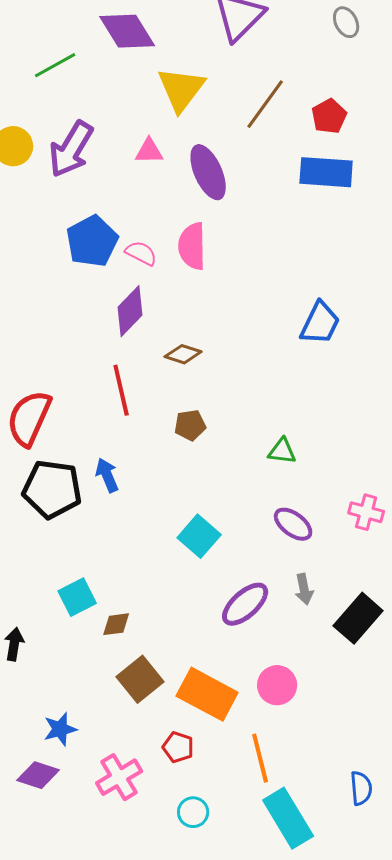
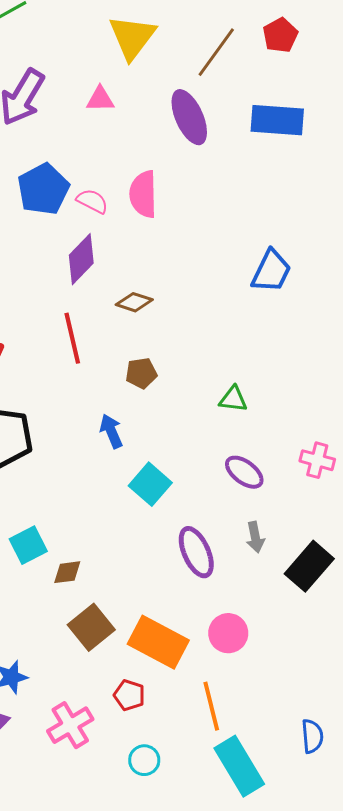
red pentagon: (329, 116) -> (280, 35), moved
purple ellipse: (208, 172) -> (189, 117), moved
blue arrow: (107, 475) -> (111, 431), moved
purple ellipse: (245, 604) -> (196, 552), turned -72

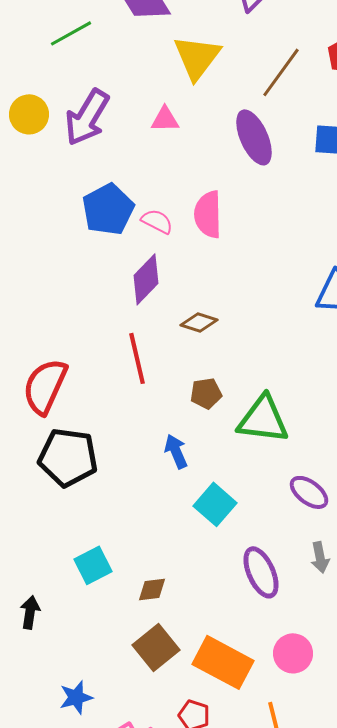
green triangle: (233, 399) -> (263, 419), moved, size x1.8
brown diamond: (67, 572) -> (152, 589), moved

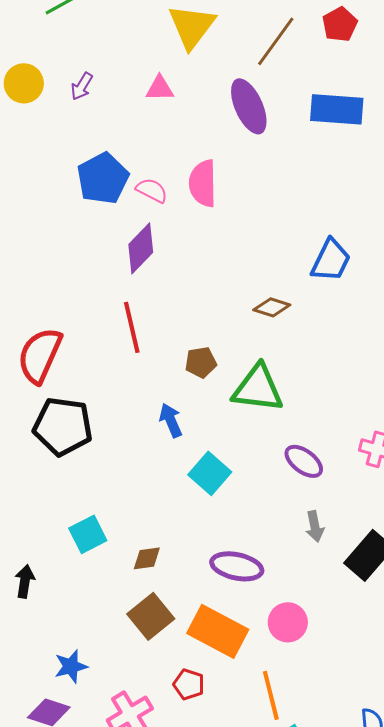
purple arrow: (87, 117) -> (82, 86), size x0.5
brown diamond: (199, 322) -> (272, 307), moved
purple ellipse: (261, 572) -> (237, 566), moved, turned -54

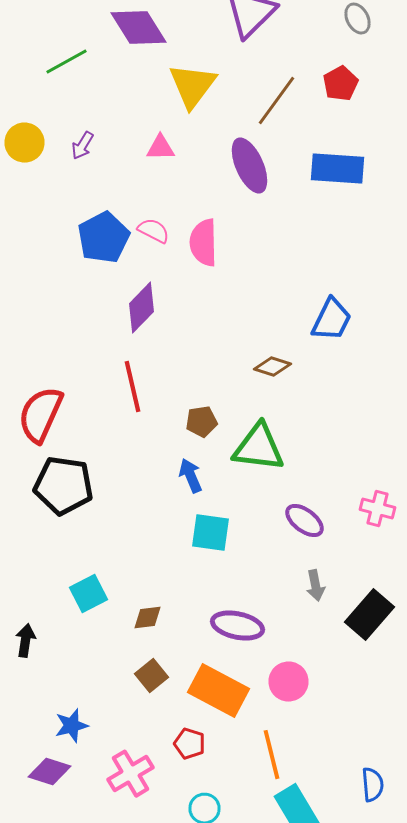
pink semicircle: (152, 190) -> (154, 231), moved
blue arrow: (171, 420) -> (190, 476), moved
cyan square: (210, 473) -> (210, 533), turned -33
brown square: (151, 616) -> (152, 676), size x0.7

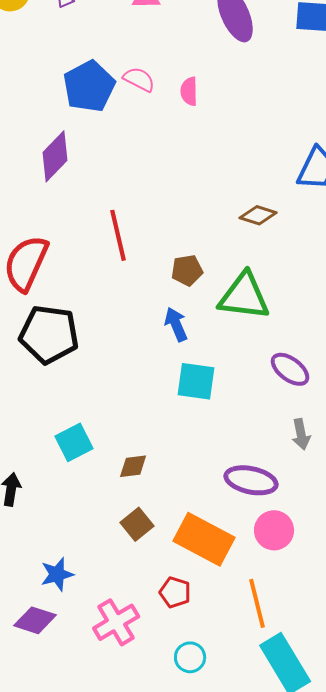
pink semicircle: (204, 243) -> (189, 91), size x0.6
purple diamond: (142, 308) -> (55, 156), moved
purple ellipse: (238, 626) -> (251, 480), moved

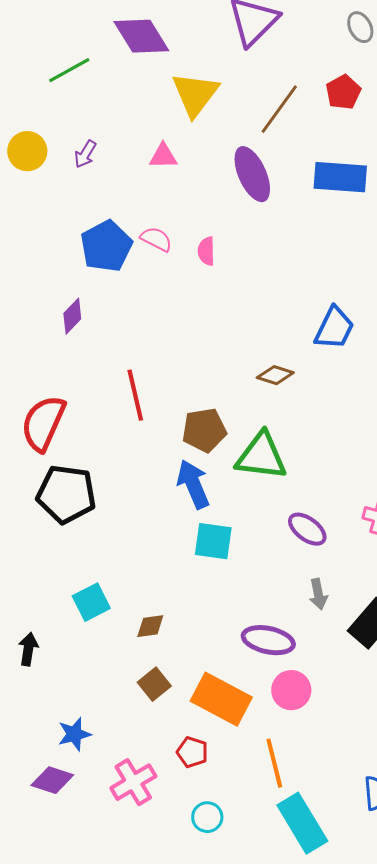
purple diamond: (55, 156) -> (72, 316), size x0.7
brown pentagon: (187, 270) -> (204, 430), size x1.4
blue arrow: (176, 324) -> (193, 484), size x1.4

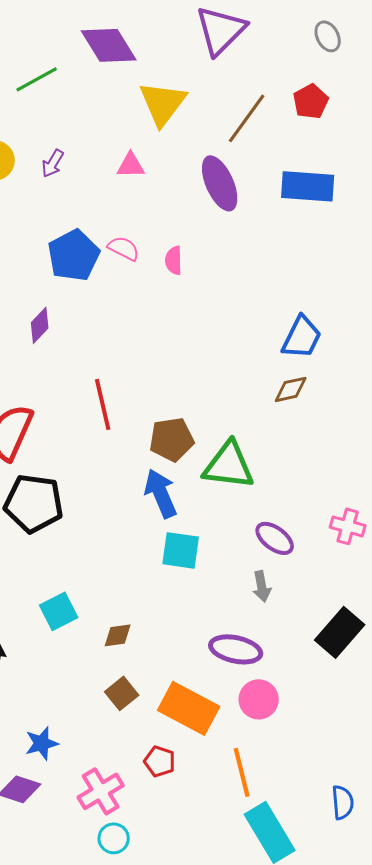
brown diamond: (275, 375) -> (291, 389), moved, turned -30
gray arrow: (318, 594) -> (262, 586), moved
cyan circle: (207, 817) -> (114, 838), moved

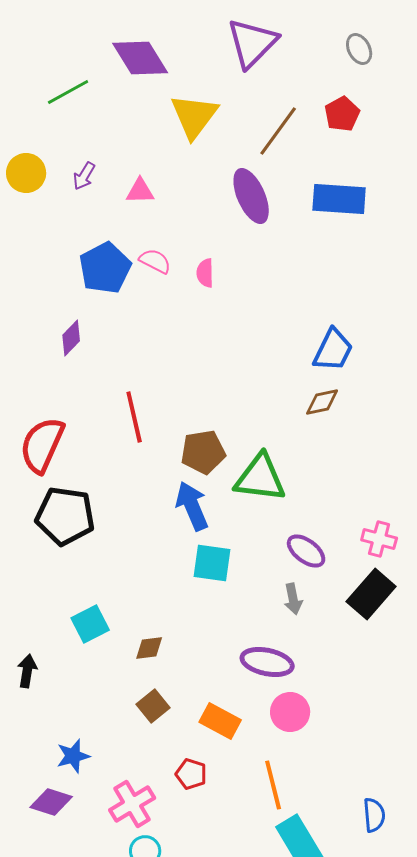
pink triangle: (131, 165) -> (140, 191), moved
black rectangle: (340, 632) -> (371, 594), moved
orange rectangle: (189, 708) -> (220, 721), size x0.7

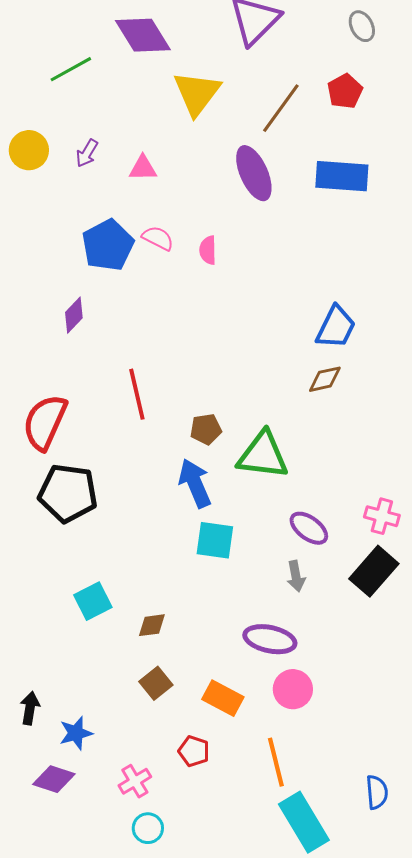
brown pentagon: (203, 452) -> (206, 429), size x0.7
black arrow: (27, 671) -> (30, 708), moved
pink cross: (132, 804) -> (135, 781), size x0.7

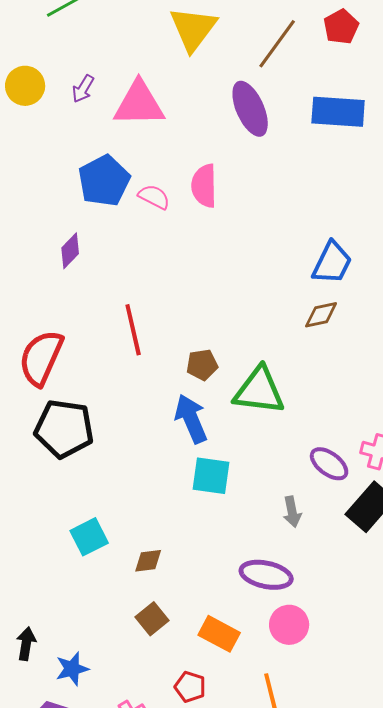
pink triangle: (143, 168) -> (139, 104), size x1.8
pink semicircle: (158, 238) -> (154, 197), moved
pink semicircle: (208, 250) -> (204, 186), size x1.5
purple ellipse: (309, 528) -> (329, 464), moved

